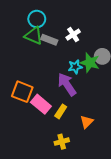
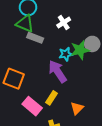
gray rectangle: (49, 40) -> (35, 38), moved
green star: (90, 63) -> (80, 50), turned -30
pink rectangle: (41, 104) -> (32, 106), moved

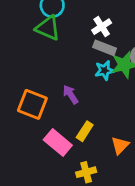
gray rectangle: (35, 38) -> (105, 48), moved
purple arrow: (58, 71) -> (71, 94), moved, size x0.6

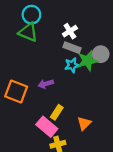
purple arrow: (71, 94) -> (46, 84), turned -72
pink rectangle: (58, 143) -> (47, 127), moved

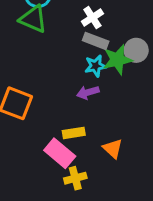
purple arrow: (46, 84) -> (88, 92), moved
yellow rectangle: (57, 112) -> (74, 133), turned 48
orange triangle: (84, 123) -> (113, 149), turned -32

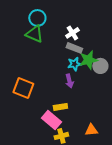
gray circle: (136, 50) -> (100, 66), moved
purple arrow: (88, 92) -> (69, 81), turned -88
orange triangle: (113, 149) -> (91, 130), moved, turned -48

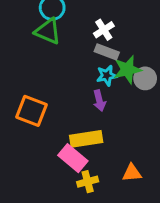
yellow rectangle: (60, 107) -> (86, 139), size x1.5

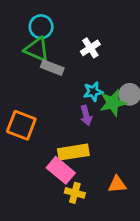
gray rectangle: (107, 52) -> (52, 68), moved
green star: (127, 70) -> (113, 103), moved
yellow cross: (88, 182) -> (75, 193), turned 30

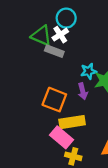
cyan circle: (41, 27) -> (66, 18), moved
white cross: (90, 48) -> (60, 35), moved
orange square: (21, 125) -> (54, 100), moved

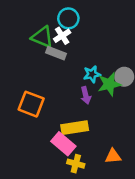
orange square: (54, 100) -> (31, 104), moved

